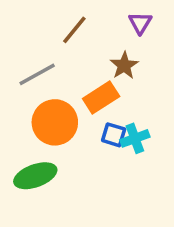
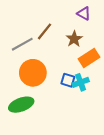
purple triangle: (140, 23) -> (84, 13), turned -32
brown line: (74, 30) -> (44, 31), moved
orange rectangle: (101, 97) -> (89, 58), moved

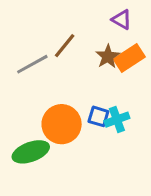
orange rectangle: (89, 58) -> (129, 58), moved
orange circle: (33, 73) -> (62, 124), moved

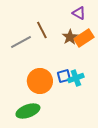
brown line: (65, 46) -> (42, 30), turned -66
blue square: (98, 116) -> (64, 76), turned -32
green ellipse: (31, 152) -> (28, 111), moved

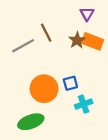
purple triangle: (79, 13) -> (87, 14), turned 32
orange rectangle: (84, 38) -> (92, 41), turned 54
cyan cross: (76, 78) -> (84, 104), moved

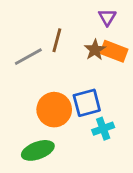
brown line: (46, 33) -> (57, 40), turned 42
blue square: (70, 83) -> (87, 103), size x1.5

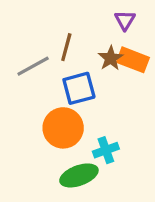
blue square: (87, 103) -> (79, 88), moved
cyan cross: (103, 129) -> (106, 150), moved
green ellipse: (38, 150) -> (79, 175), moved

